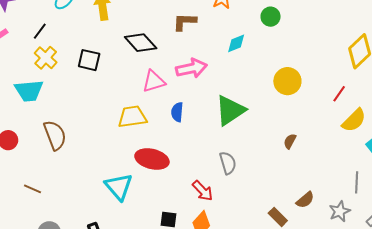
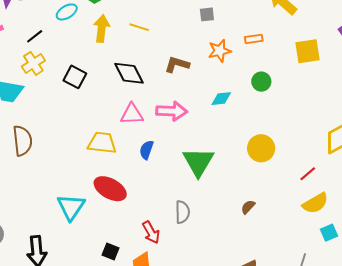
green triangle: (230, 110) -> (198, 162), turned -40

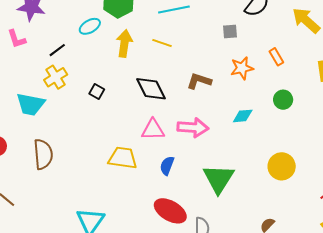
orange rectangle: (254, 39) -> (276, 57), turned 66
black square: (75, 77) -> (97, 91), size x0.7
red ellipse: (110, 189) -> (170, 211), moved

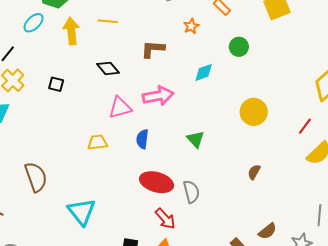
orange star: (242, 68) -> (191, 26), size x0.7
black diamond: (151, 89) -> (108, 68), size x0.7
brown semicircle: (43, 154) -> (36, 177), moved
yellow trapezoid: (123, 158) -> (97, 142), size x0.7
green triangle: (219, 179) -> (196, 139), size x0.6

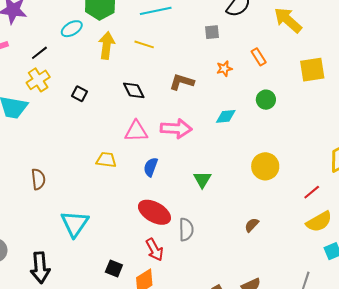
brown semicircle: (36, 177) -> (38, 179), size x0.7

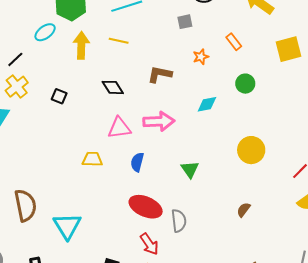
brown semicircle: (38, 179) -> (25, 205), moved, size x1.5

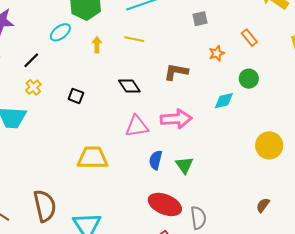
yellow arrow: (81, 45) -> (97, 45), size x0.6
green circle: (245, 84) -> (249, 79), moved
yellow cross: (17, 87) -> (33, 87), size x0.7
yellow trapezoid: (92, 159) -> (93, 158), moved, size x1.5
green triangle: (190, 169) -> (184, 165), moved

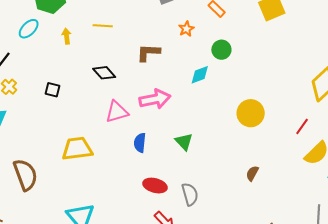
green triangle: (184, 165) -> (184, 142), moved
red ellipse: (165, 204) -> (155, 186), size x0.7
brown semicircle: (45, 206) -> (25, 175), moved

